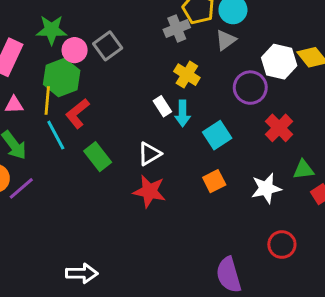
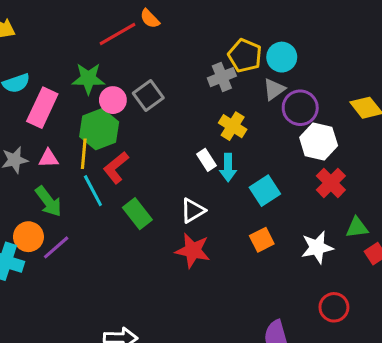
white hexagon: (279, 62) -> (319, 142), moved
purple circle: (250, 88) -> (300, 108), moved

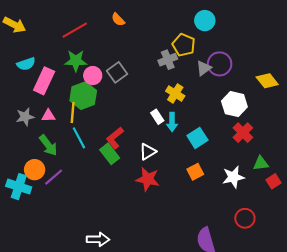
red line: (117, 34) -> (75, 30), moved
cyan circle: (282, 57) -> (205, 21), moved
purple circle: (300, 108) -> (220, 64), moved
red L-shape: (116, 168) -> (115, 138), moved

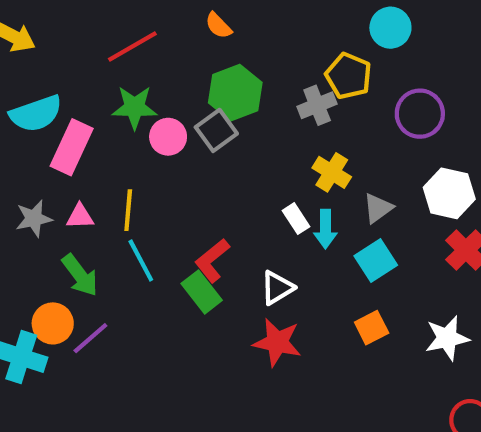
cyan semicircle: (26, 64) -> (36, 114), size x1.4
gray triangle: (204, 68) -> (378, 208), moved
green hexagon: (83, 96) -> (235, 93), moved

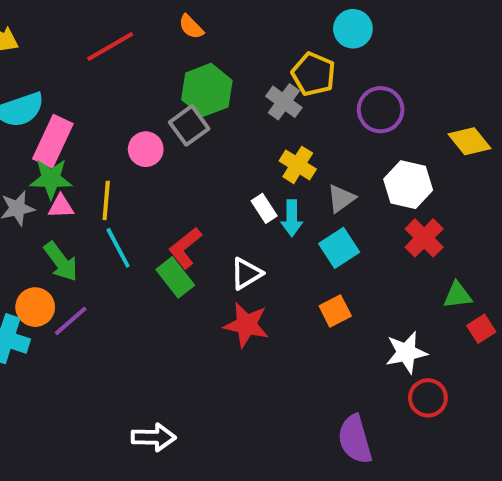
gray cross: (317, 105) -> (284, 102), turned -32
green star: (135, 107) -> (51, 179), moved
pink circle: (168, 137) -> (146, 149), moved
white star: (447, 338) -> (406, 352), moved

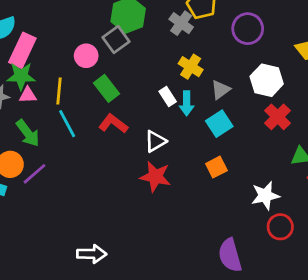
red L-shape: (185, 248) -> (113, 124), turned 76
green rectangle: (175, 277) -> (107, 88), moved

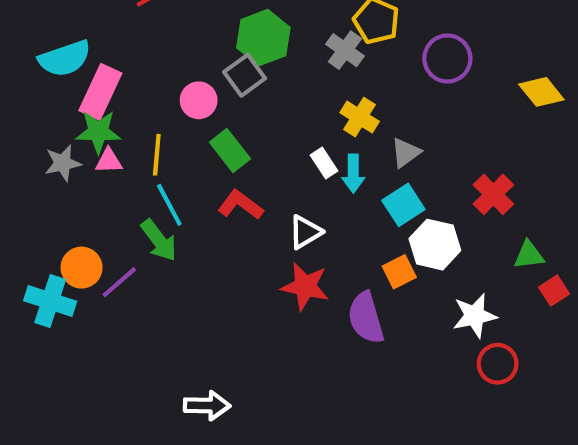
white hexagon: (267, 80) -> (435, 245), moved
green arrow: (28, 133) -> (159, 240), moved
purple semicircle: (230, 255) -> (366, 318), moved

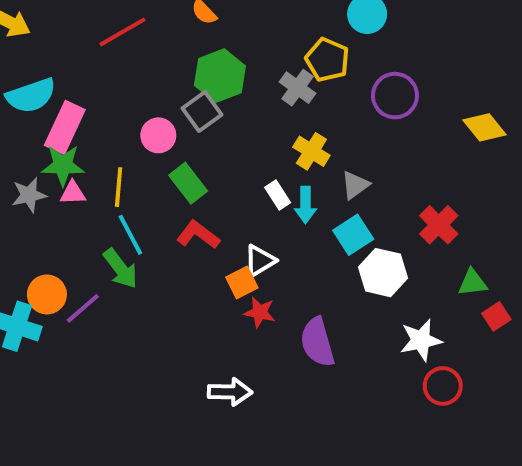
orange square: (399, 272) -> (242, 283), moved
red star: (305, 286) -> (260, 312), size x0.7
white arrow: (207, 406) -> (230, 392), moved

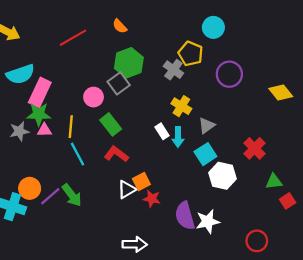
white triangle: (260, 261) -> (127, 190), moved
green arrow: (121, 269) -> (72, 195), moved
white star: (421, 340) -> (208, 221), moved

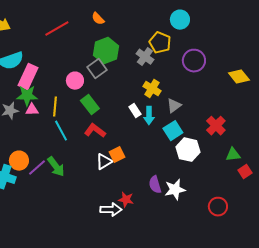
red star: (152, 199) -> (126, 200), moved
purple semicircle: (185, 216) -> (155, 185), size x0.7

